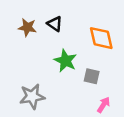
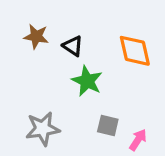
black triangle: (55, 24) -> (73, 46), moved
gray square: (92, 76) -> (108, 125), moved

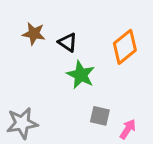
orange diamond: (135, 51) -> (125, 47), turned 64
gray star: (43, 129) -> (22, 123), moved

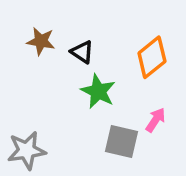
gray square: (100, 116) -> (121, 141), size x1.4
pink arrow: (128, 129) -> (156, 120), moved

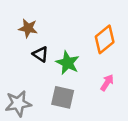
black triangle: (82, 52) -> (40, 54), moved
gray square: (121, 141) -> (63, 97), moved

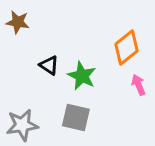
brown star: (28, 28) -> (18, 22), moved
pink arrow: (107, 83) -> (138, 85), moved, turned -56

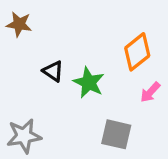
pink arrow: (138, 85) -> (150, 92), turned -114
gray square: (76, 118) -> (116, 134), moved

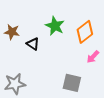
brown star: (19, 24) -> (12, 32), moved
green star: (89, 83) -> (55, 26), moved

